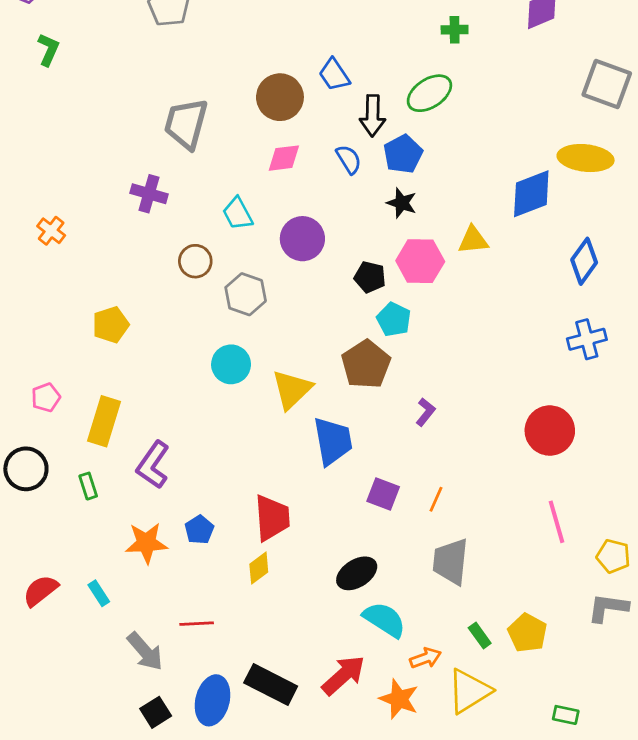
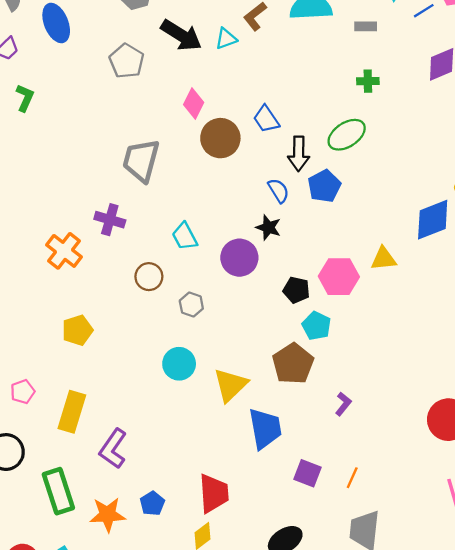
pink diamond: (284, 158) -> (194, 103), moved, turned -56
black star: (402, 203) -> (268, 227), moved
orange cross: (51, 231) -> (64, 251), moved, size x1.5
gray hexagon: (246, 294) -> (191, 305), size x0.7
green rectangle: (88, 486) -> (58, 491), moved, size x2.0

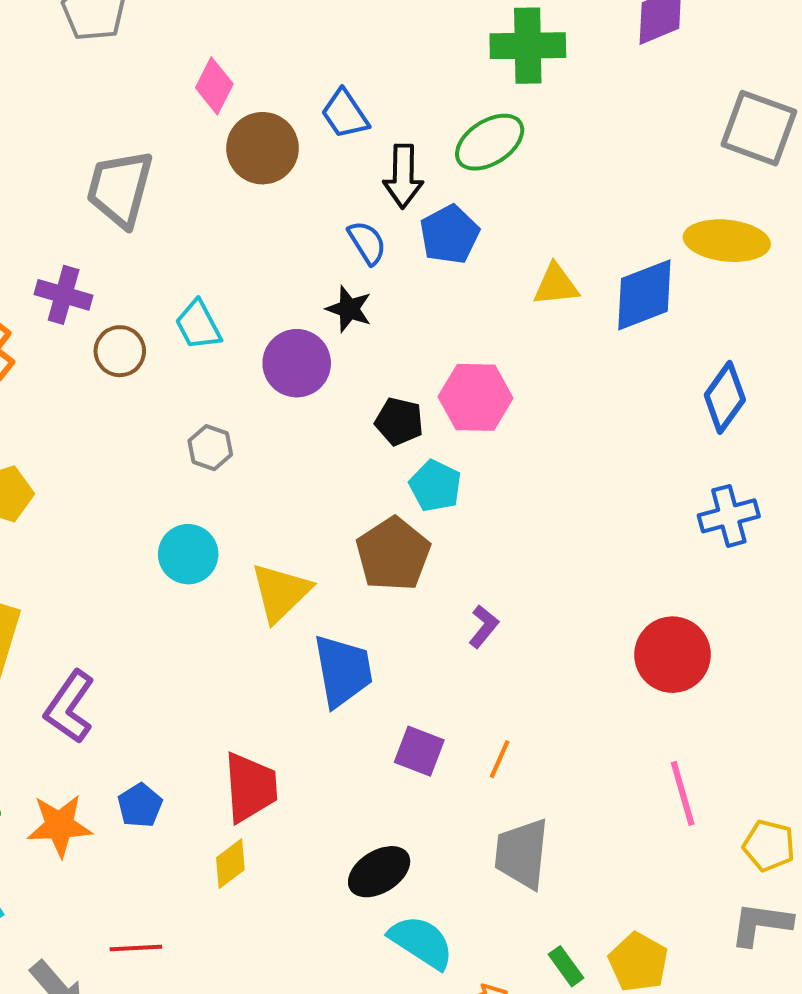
green cross: (368, 81) -> (528, 46), size x1.8
yellow triangle: (384, 259) -> (556, 285), moved
brown circle: (149, 277) -> (120, 351), moved

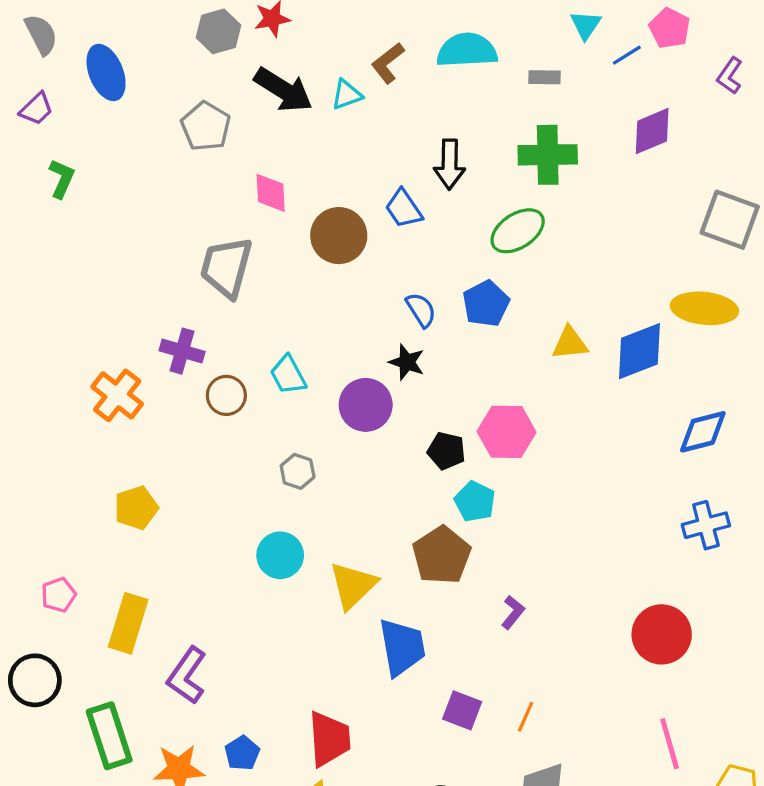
pink diamond: (214, 86) -> (271, 193), moved, turned -30
black arrow: (403, 176) -> (450, 164), moved
blue diamond: (725, 397) -> (703, 432), turned 40

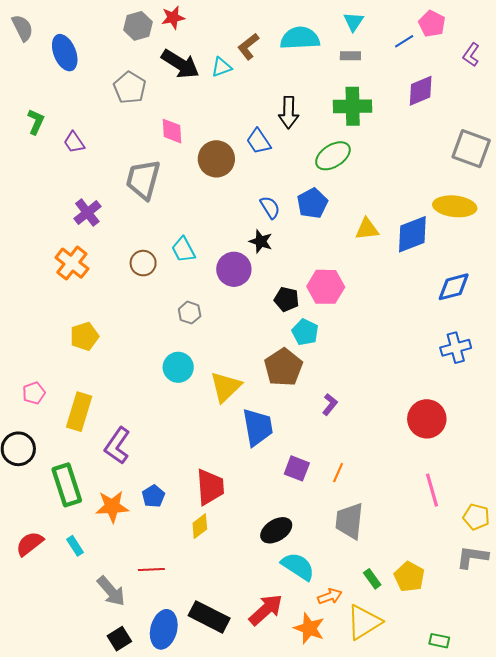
cyan triangle: (586, 25) -> (354, 22), moved
purple trapezoid: (36, 109) -> (74, 142), moved, turned 100
purple cross: (182, 351) -> (87, 213), moved, turned 36

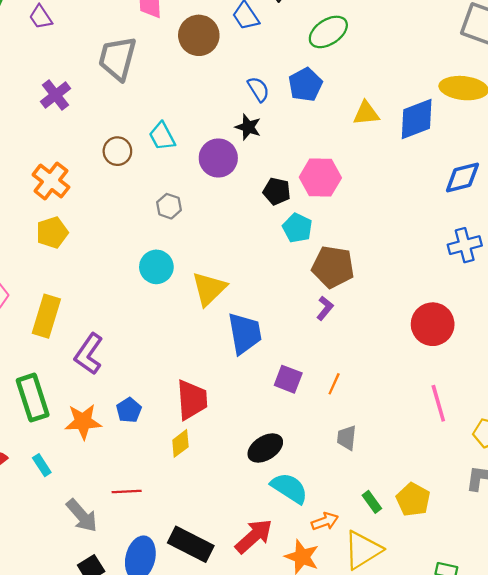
orange cross: (72, 263) -> (51, 181), moved
brown pentagon: (283, 367) -> (333, 267), moved, turned -30
gray trapezoid: (349, 521) -> (347, 438), size x0.6

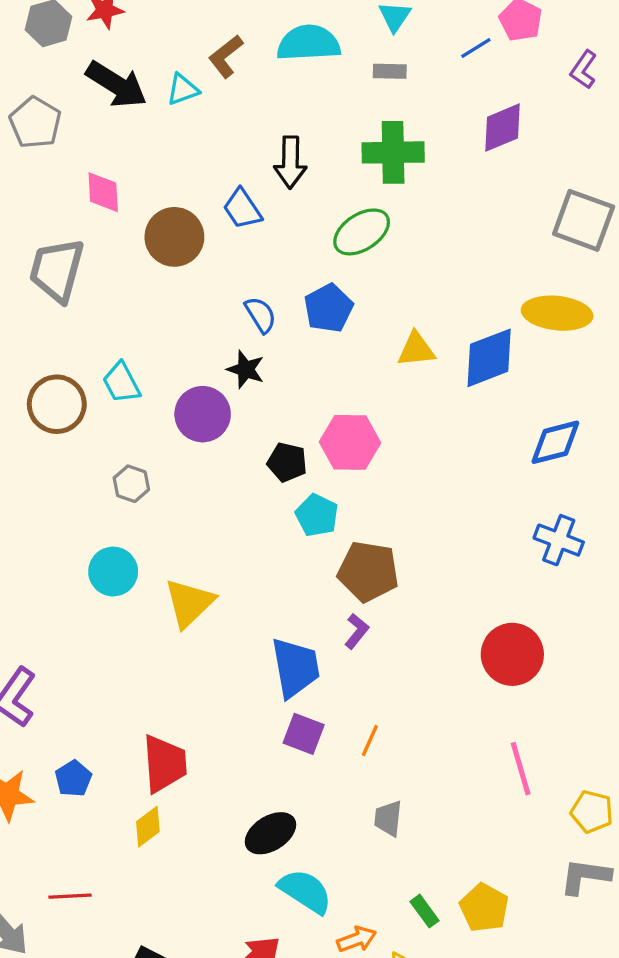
brown circle: (117, 151) -> (57, 404), size x1.4
blue cross: (465, 245) -> (559, 540), turned 36
blue trapezoid: (245, 333) -> (295, 668), moved

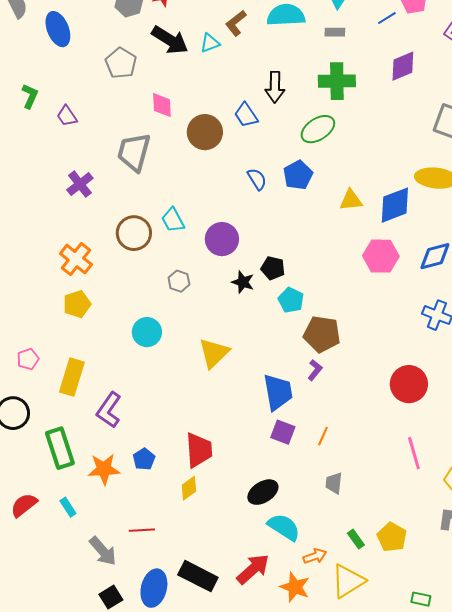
black star: (246, 369) -> (243, 282), moved
pink hexagon: (350, 442) -> (381, 256), moved
cyan circle: (113, 572) -> (147, 332), moved

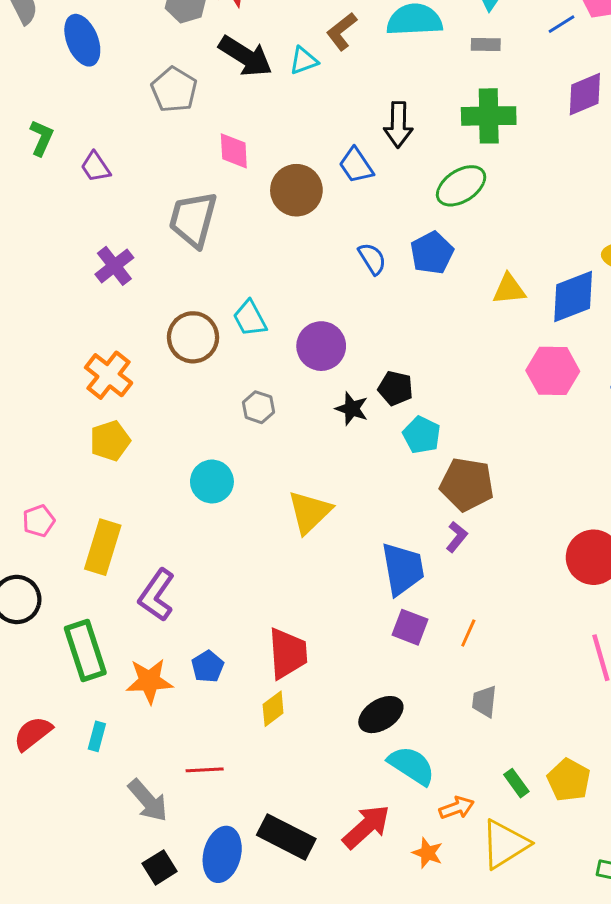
cyan rectangle: (68, 507) -> (97, 736), turned 48
orange star: (295, 587) -> (428, 853), size x0.7

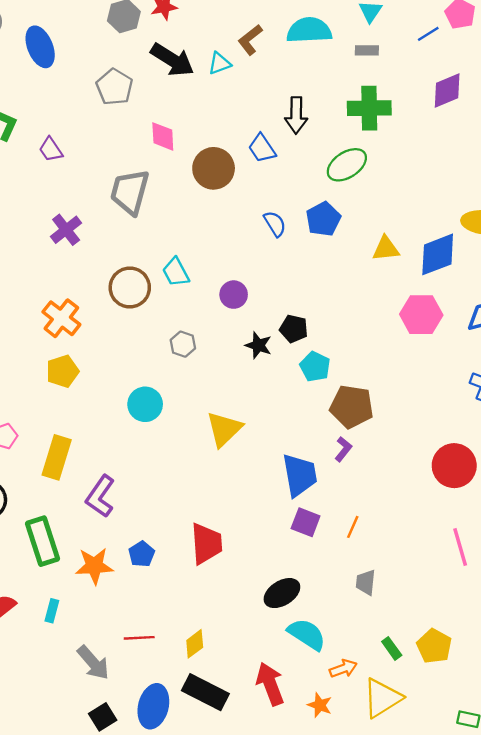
purple circle: (321, 346) -> (234, 295), size x0.7
yellow diamond: (273, 709) -> (195, 644), moved
red arrow: (366, 827) -> (270, 684), turned -69

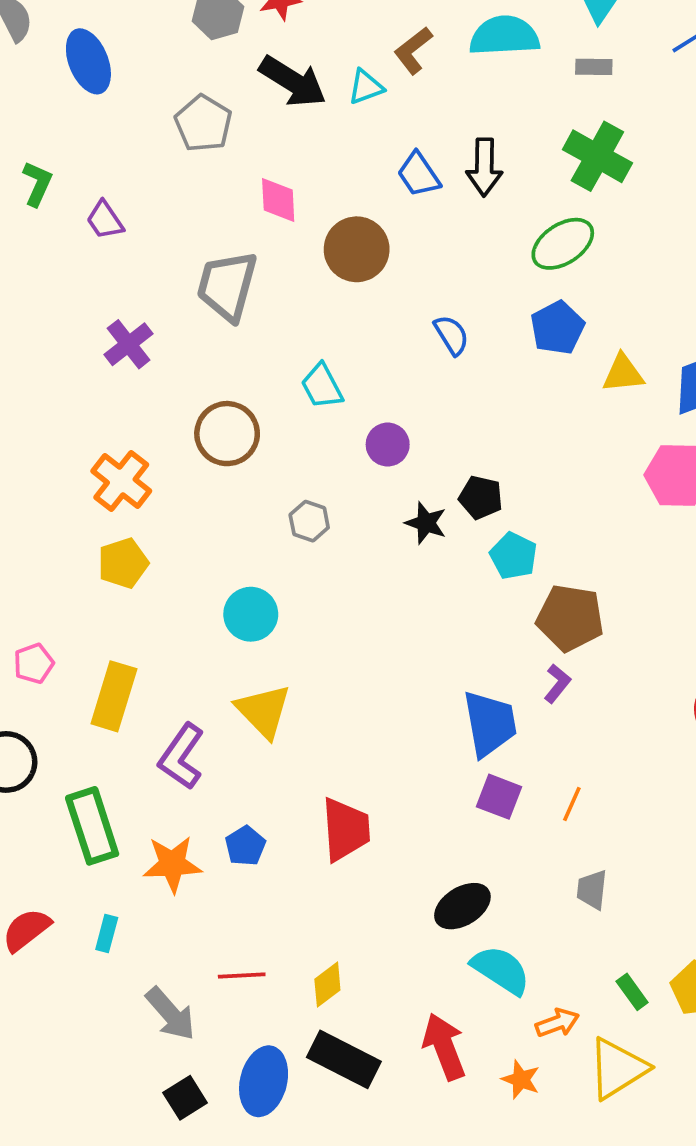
green cross: (369, 108) -> (597, 156), turned 30
blue trapezoid: (262, 148) -> (419, 174), moved
blue pentagon: (323, 219) -> (557, 328), moved
cyan trapezoid: (176, 272) -> (322, 386), moved
yellow triangle: (224, 429) -> (264, 711), moved, turned -30

